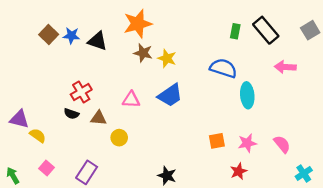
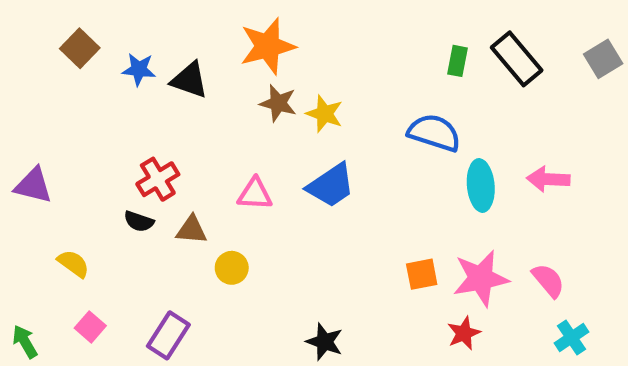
brown square: (49, 35) -> (80, 48), moved
pink arrow: (285, 67) -> (548, 179), moved
purple triangle: (19, 119) -> (33, 186), moved
pink star: (247, 143) -> (481, 278), size x1.5
cyan cross: (304, 173) -> (571, 337), moved

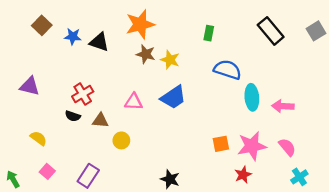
green rectangle: (458, 61) -> (209, 33), moved
pink arrow: (548, 179) -> (283, 106), moved
purple triangle: (33, 186) -> (30, 86), moved

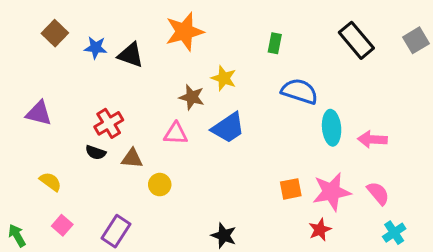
brown star: (146, 54) -> (192, 97), moved

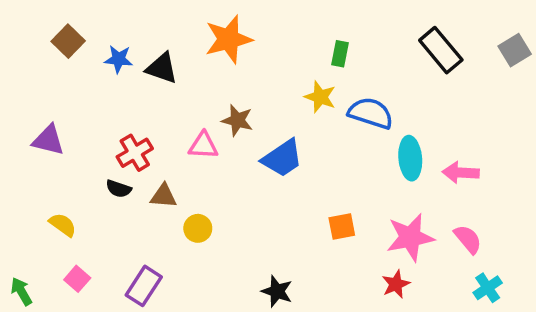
yellow star: (224, 78) -> (320, 97), moved
pink triangle: (176, 134) -> (203, 146), moved
orange square: (291, 189) -> (342, 227), moved

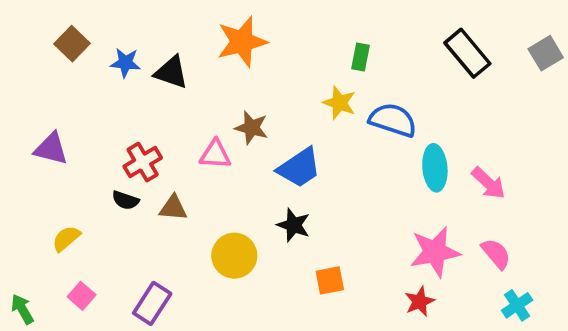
pink arrow: (461, 173) -> (488, 183), turned -140
yellow semicircle: (63, 225) -> (66, 238), turned -76
orange square: (342, 227) -> (330, 280), moved
yellow circle: (198, 228) -> (234, 256), moved, size x1.5
black star: (277, 291) -> (294, 225), moved

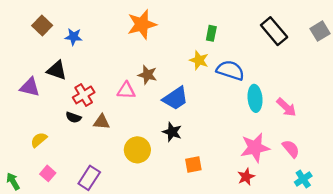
black triangle: (171, 72) -> (57, 70), moved

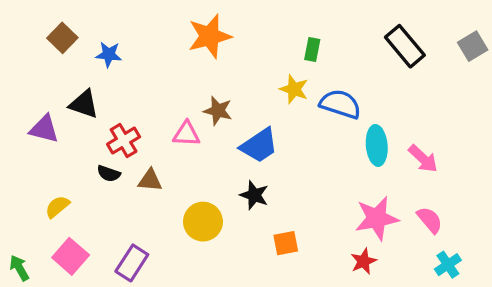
pink square: (48, 173) -> (71, 256), size x1.5

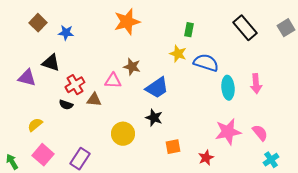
pink arrow: (423, 159) -> (256, 84), moved, turned 42
brown triangle: (150, 180) -> (94, 100), moved
red star: (363, 261) -> (206, 158), moved

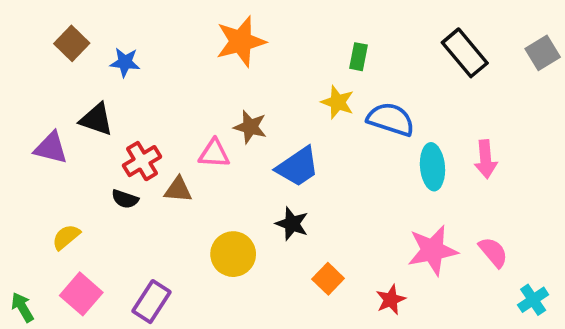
orange square: (173, 147) -> (328, 279), turned -35
cyan cross: (271, 160) -> (533, 300), moved

